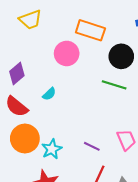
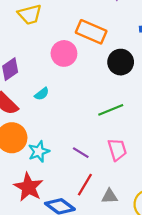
green line: (114, 85) -> (111, 110), moved, turned -45

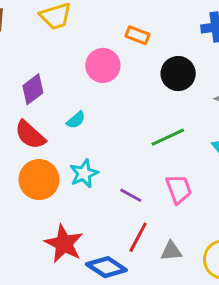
orange rectangle: (91, 32) -> (137, 35), size x0.6
cyan star: (39, 151) -> (84, 174), moved

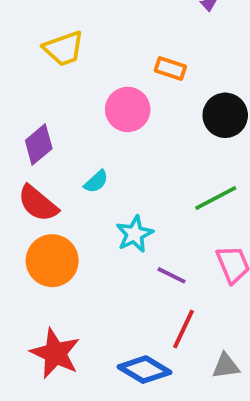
cyan star: (84, 174) -> (135, 234), moved
red star: (64, 244) -> (55, 353), moved
gray triangle: (171, 251) -> (226, 366), moved

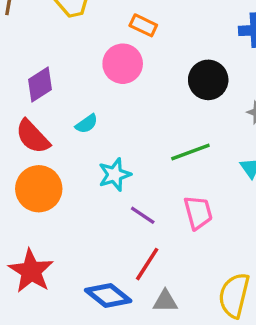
orange rectangle: (170, 68) -> (143, 25), moved
gray triangle: (226, 366) -> (165, 301), moved

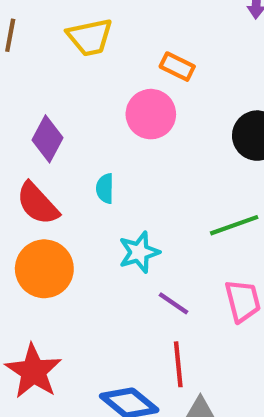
purple diamond: (40, 85) -> (47, 139), turned -30
cyan semicircle: (87, 124) -> (105, 188), turned 125
red line: (147, 264) -> (178, 364), turned -39

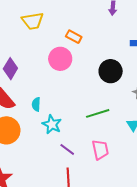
cyan semicircle: (105, 188) -> (36, 104), moved
cyan star: (139, 252) -> (52, 124), turned -30

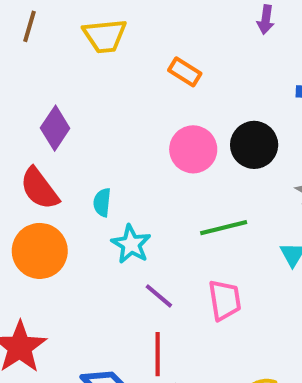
pink circle: (60, 59) -> (193, 149), moved

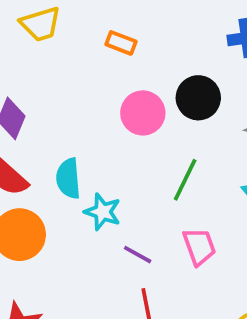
cyan semicircle: (102, 202) -> (68, 178), size x1.5
green line: (224, 228) -> (185, 180), turned -39

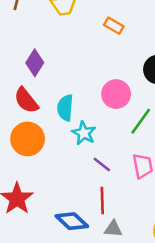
pink circle: (143, 113) -> (116, 94), moved

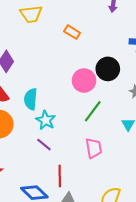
pink circle: (116, 94) -> (84, 81), moved
purple line: (102, 165) -> (44, 145), moved

